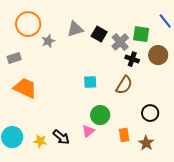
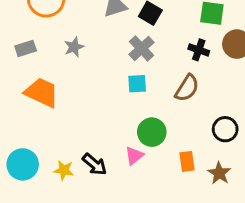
gray star: (48, 41) -> (74, 47), moved
gray cross: (120, 42) -> (142, 48), moved

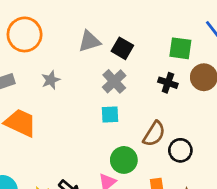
brown semicircle: (187, 88) -> (154, 134), moved
black circle: (225, 129) -> (180, 150), moved

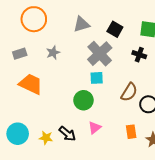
black square: (122, 48) -> (115, 29), moved
gray cross: (114, 81) -> (100, 54), size x1.4
green circle: (124, 160) -> (83, 100), moved

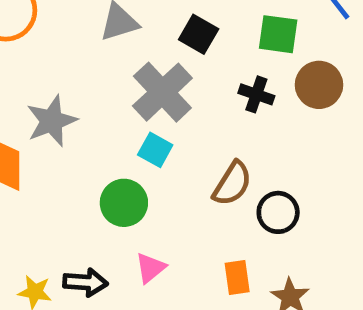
gray star: (53, 53) -> (52, 121), moved, size x1.5
cyan square: (97, 78) -> (155, 150), turned 32
black arrow: (67, 134) -> (85, 282), turned -36

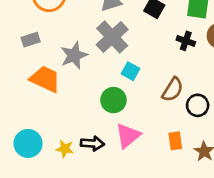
gray cross: (162, 92) -> (112, 37), moved
pink triangle: (150, 268) -> (128, 136), size x1.5

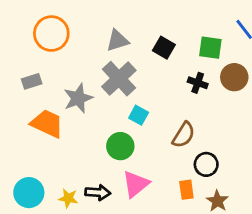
black circle: (198, 105) -> (206, 164), moved

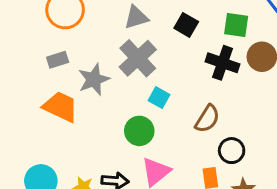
gray rectangle: (32, 81) -> (58, 60), moved
black cross: (198, 83) -> (223, 63), size x1.5

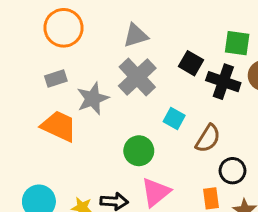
black square: (186, 25) -> (191, 63), moved
cyan square: (159, 98) -> (174, 118), moved

